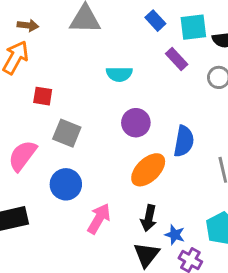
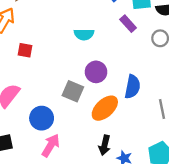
gray square: (67, 133) -> (73, 91), moved
pink arrow: (99, 219) -> (51, 145), moved

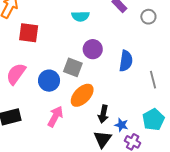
red square: (25, 50) -> (29, 33), size x1.5
orange ellipse: (105, 108) -> (82, 95), moved
blue circle: (42, 118) -> (49, 81), moved

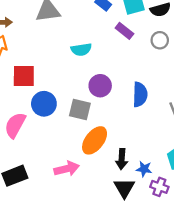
blue circle: (49, 81) -> (44, 104), moved
pink arrow: (55, 117) -> (67, 169), turned 55

